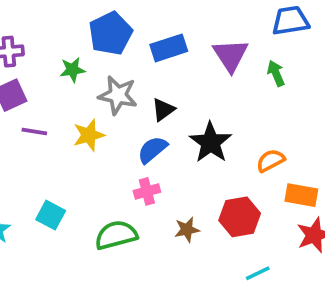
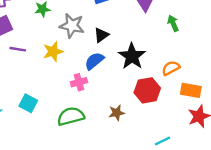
green arrow: (276, 73) -> (173, 23), moved
pink cross: (147, 191) -> (79, 82), moved
red hexagon: (240, 217) -> (147, 90), moved

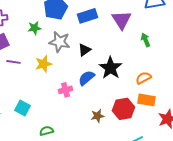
blue semicircle: (94, 61) -> (86, 78), moved
red hexagon: (147, 90) -> (124, 109), moved
orange rectangle: (191, 90) -> (146, 100), moved
green semicircle: (71, 116) -> (46, 131), moved, size x0.6

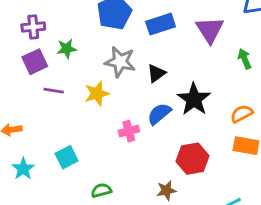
green star: (34, 28) -> (67, 49), moved
cyan square: (22, 108) -> (67, 157), turned 35
red hexagon: (124, 109) -> (192, 159), moved
brown star: (98, 116) -> (166, 190), moved

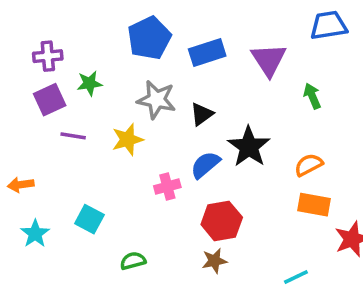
cyan square: (67, 157) -> (89, 219), turned -35
red hexagon: (192, 159) -> (222, 221), moved

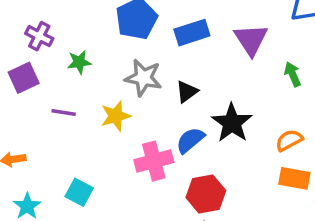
purple cross: (48, 56) -> (39, 36), turned 32
purple square: (50, 100) -> (24, 78), moved
pink cross: (167, 187) -> (154, 161), size x1.5

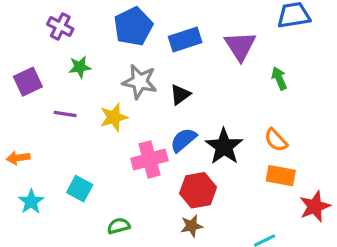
purple cross: (39, 36) -> (60, 27), moved
black star: (232, 123) -> (224, 146), moved
orange semicircle: (289, 140) -> (276, 140), turned -105

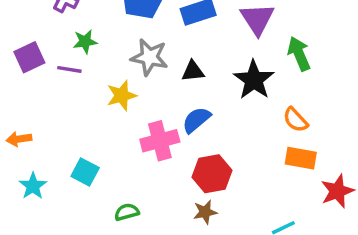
green arrow: (279, 78) -> (299, 54), size x1.4
black triangle: (180, 95) -> (193, 71), turned 30
purple line: (65, 114) -> (69, 69), moved
black star: (224, 146) -> (254, 80), moved

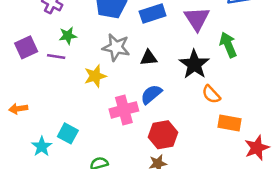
orange semicircle: (296, 120) -> (211, 94), moved
cyan star: (33, 186) -> (42, 146), moved

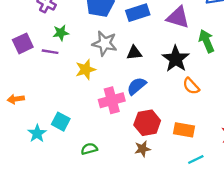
purple triangle: (197, 19) -> (178, 17), turned -40
orange rectangle: (229, 123) -> (184, 130), moved

